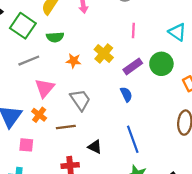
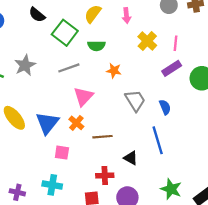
yellow cross: (104, 53) -> (147, 41), moved
purple rectangle: (133, 66) -> (172, 68), moved
gray trapezoid: (80, 100) -> (135, 101), moved
blue line: (133, 139) -> (158, 140), moved

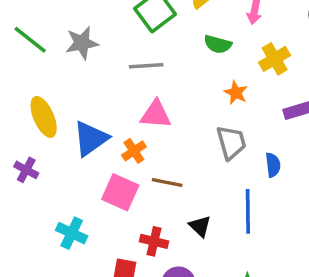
green semicircle: (96, 46) -> (218, 44), moved
orange star: (114, 71) -> (236, 93), moved
pink triangle: (83, 96) -> (156, 114), turned 35
pink square: (62, 153) -> (120, 192), moved, size x1.5
purple cross: (17, 192) -> (26, 170), moved

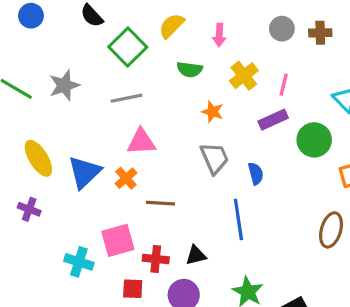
pink square: (120, 192) -> (118, 240), moved, turned -32
black triangle: (200, 226) -> (196, 255), moved, turned -50

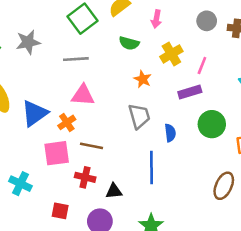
green circle: (314, 140) -> (212, 124), moved
pink square: (118, 240) -> (57, 153), moved
red cross: (156, 259) -> (85, 177), moved

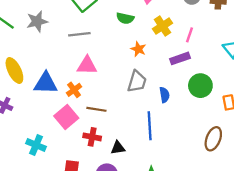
blue triangle: (35, 113) -> (46, 83), turned 40
gray trapezoid: (139, 116) -> (137, 81), turned 35
pink square: (57, 153) -> (66, 117), turned -30

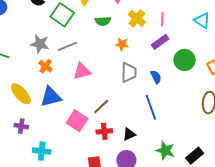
gray star: (37, 21) -> (40, 44), moved, turned -30
orange cross: (74, 90) -> (46, 66), moved
brown line: (96, 109) -> (101, 107), turned -36
cyan cross: (36, 145) -> (42, 151), moved

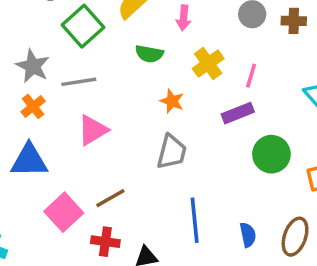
pink triangle: (82, 71) -> (93, 130), turned -30
blue semicircle: (156, 77) -> (248, 235), moved

